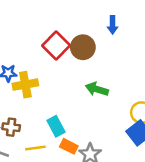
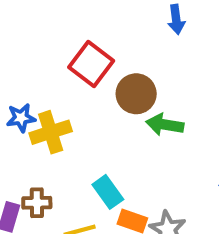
brown circle: (83, 47) -> (136, 94), moved

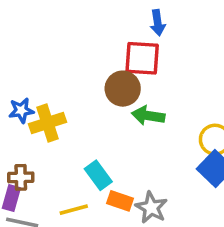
red square: (91, 64) -> (142, 58), moved, turned -33
brown cross: (37, 203) -> (21, 177), moved

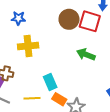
brown circle: (123, 89) -> (69, 19), moved
blue star: (21, 110) -> (18, 18), moved

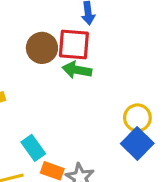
green arrow: (86, 55) -> (77, 70), moved

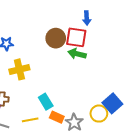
yellow circle: (137, 118) -> (99, 114), moved

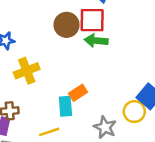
cyan rectangle: (46, 102) -> (65, 106), turned 35
orange rectangle: (57, 117) -> (78, 93), moved, turned -48

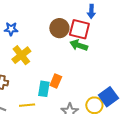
yellow cross: (27, 71) -> (21, 55), turned -30
orange rectangle: (78, 93) -> (56, 81), turned -48

